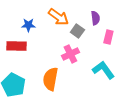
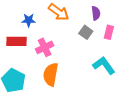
gray square: (77, 31) -> (86, 32), moved
pink cross: (70, 54) -> (45, 47), moved

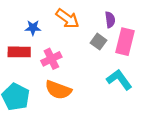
pink rectangle: (109, 32) -> (125, 42), size x1.6
orange semicircle: (51, 74) -> (58, 90), turned -80

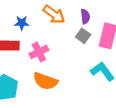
purple semicircle: (110, 20) -> (85, 16), moved

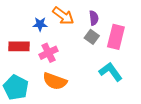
blue star: (22, 23) -> (40, 24), moved

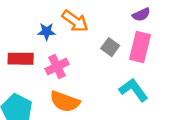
purple semicircle: (94, 18) -> (141, 15), moved, turned 72

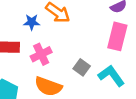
gray square: (110, 47) -> (82, 67), moved

